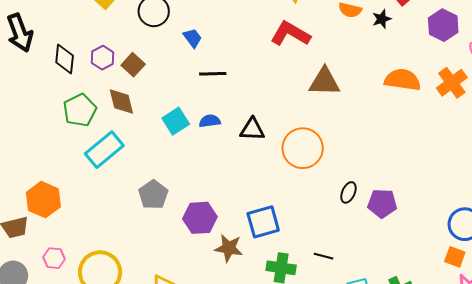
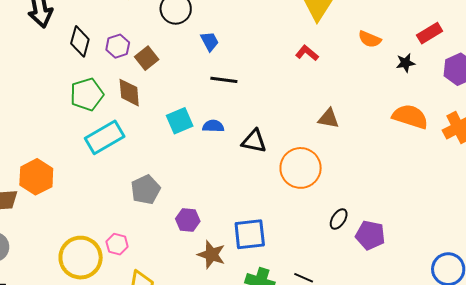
black star: (382, 19) -> (405, 63), moved
red L-shape: (290, 34) -> (307, 53), size x0.6
brown triangle: (324, 82) -> (329, 119), moved, size x0.7
purple hexagon: (200, 218) -> (188, 220), size x0.7
pink hexagon: (54, 258) -> (117, 244), moved

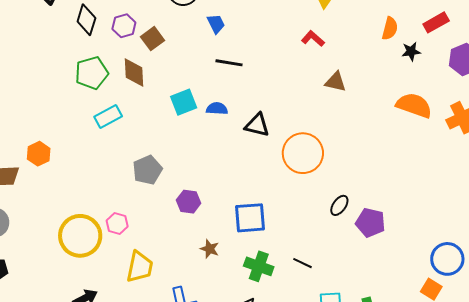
orange semicircle: (370, 39) -> (390, 28), moved, turned -100
brown triangle: (329, 119) -> (335, 82), moved
cyan rectangle: (105, 137) -> (108, 116), size x0.7
orange hexagon: (36, 177) -> (39, 154), size x0.7
brown star: (211, 255) -> (210, 249), moved, size x0.7

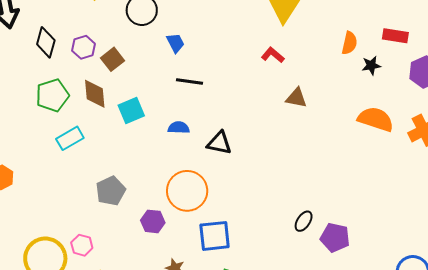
red rectangle: (436, 22) -> (395, 36), turned 40
cyan square: (184, 102) -> (131, 111), moved
orange circle: (303, 153) -> (187, 191), moved

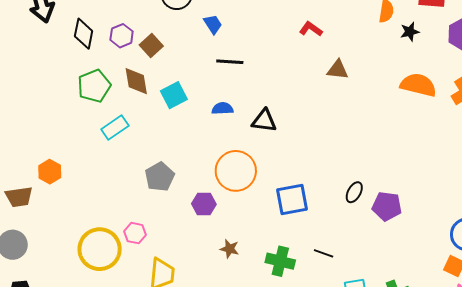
blue square: (215, 236) -> (292, 199), moved

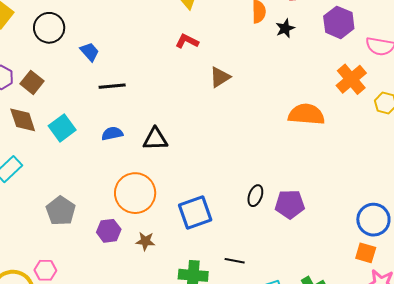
brown triangle: (338, 70) -> (220, 77), turned -30
orange semicircle: (418, 85) -> (306, 114), moved
brown star: (230, 249) -> (145, 241), moved

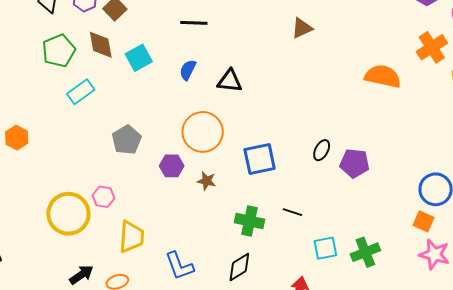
blue semicircle: (112, 134) -> (188, 70), turned -60

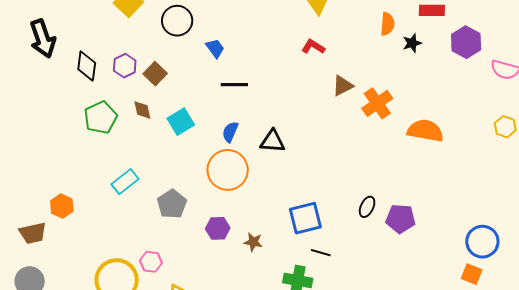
brown diamond: (101, 45) -> (142, 110), size x0.7
orange cross: (432, 47) -> (377, 103), moved
cyan rectangle: (81, 92) -> (125, 182), moved
orange circle: (203, 132) -> (228, 170), moved
black line: (292, 212) -> (321, 253), moved

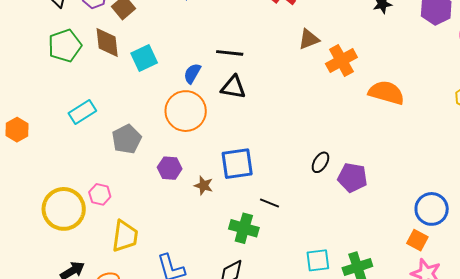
black line: (234, 85) -> (230, 53), moved
brown diamond: (142, 110) -> (107, 43), size x1.5
blue square: (305, 218) -> (237, 164), moved

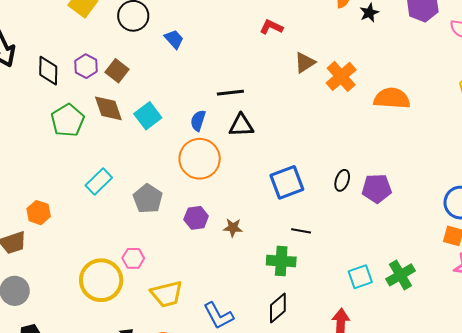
blue square: (237, 164) -> (287, 182), moved
yellow trapezoid: (125, 236) -> (167, 294), turned 80

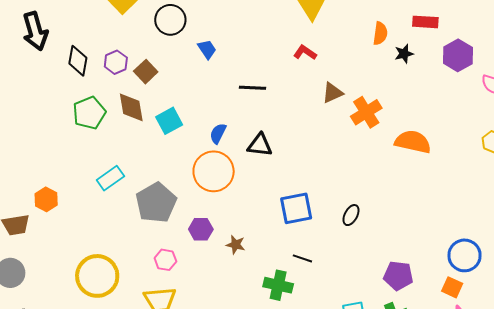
black line: (230, 93) -> (253, 88), moved
purple pentagon: (377, 188) -> (398, 276), moved
gray pentagon: (148, 199) -> (156, 203), size x1.4
pink hexagon: (133, 258) -> (165, 260), moved

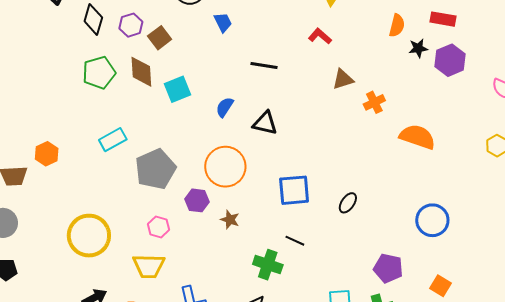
purple hexagon: (458, 55) -> (450, 60), moved
orange cross: (366, 112) -> (374, 102), size x0.7
orange circle: (214, 171) -> (225, 167), moved
blue circle: (465, 255) -> (432, 220), moved

